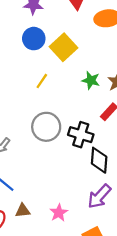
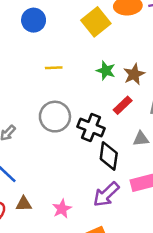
blue circle: (34, 39) -> (34, 20), moved
yellow square: (64, 47) -> (96, 22), moved
yellow line: (42, 81) -> (54, 68), turned 49

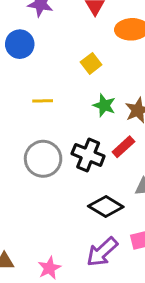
yellow square: (96, 22) -> (91, 63), moved, size x0.6
black cross: (91, 127) -> (88, 155), moved
black diamond: (109, 156) -> (106, 206), turned -68

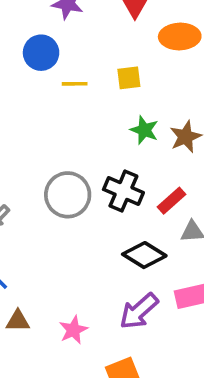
yellow square: (91, 63) -> (129, 78), turned 30
yellow line: (43, 101) -> (75, 84), moved
red rectangle: (123, 147) -> (172, 201), moved

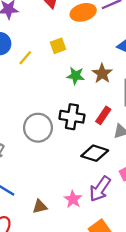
yellow line: (75, 84) -> (25, 58), turned -35
brown triangle: (18, 321) -> (40, 207), moved
pink star: (73, 330) -> (73, 199), moved

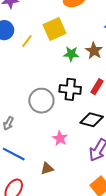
yellow square: (58, 46) -> (55, 29), size x1.6
pink star: (73, 199) -> (60, 138), moved

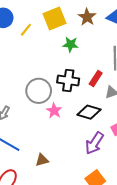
brown star: (94, 51) -> (87, 17), moved
pink star: (60, 138) -> (54, 111), moved

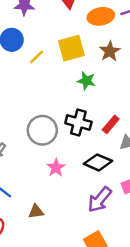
pink star: (54, 111) -> (56, 168), moved

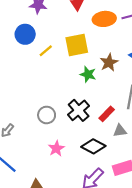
brown star: (110, 51) -> (109, 62), moved
black cross: (78, 123) -> (79, 110), turned 30
gray circle: (42, 130) -> (47, 115), size x0.7

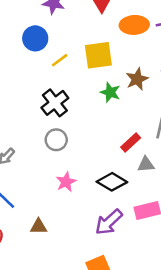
black cross: (79, 110) -> (55, 103), moved

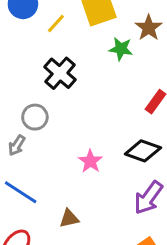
gray circle: (56, 140) -> (35, 117), moved

